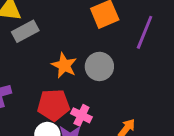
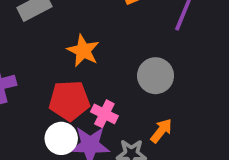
gray circle: (99, 66) -> (156, 76), moved

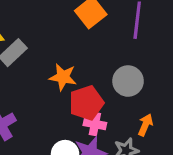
red pentagon: (69, 101) -> (86, 103), moved

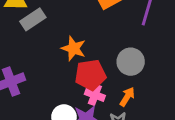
orange arrow: (145, 125) -> (127, 97), moved

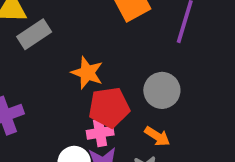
pink cross: (95, 95) -> (100, 133), moved, turned -30
orange arrow: (127, 97) -> (157, 136), turned 90

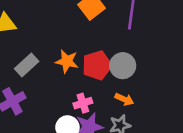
gray rectangle: (34, 34) -> (27, 65), moved
red pentagon: (109, 107) -> (97, 65), moved

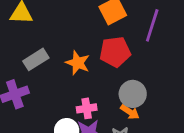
red pentagon: (97, 65) -> (115, 52), moved
gray circle: (123, 66) -> (133, 94), moved

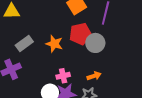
gray circle: (133, 94) -> (95, 43), moved
orange arrow: (130, 112) -> (94, 76), turned -48

